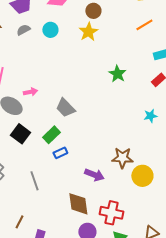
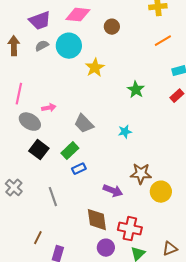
cyan circle: (50, 30) -> (69, 46), size x1.6
yellow star: (88, 32) -> (95, 68), moved
cyan star: (150, 116) -> (125, 132), moved

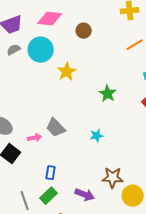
pink arrow: (49, 108) -> (35, 138), moved
green rectangle: (70, 151) -> (49, 196), moved
blue rectangle: (79, 169) -> (51, 173), turned -56

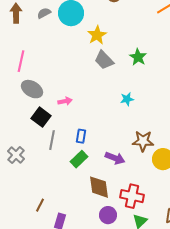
gray trapezoid: (56, 128) -> (104, 60), moved
gray line: (25, 201) -> (52, 140), moved, turned 30

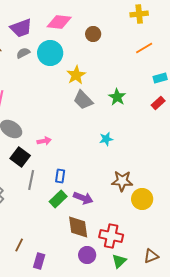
purple arrow: (115, 158) -> (83, 198), moved

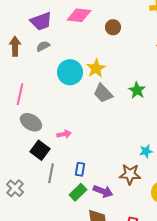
cyan circle: (50, 53) -> (70, 72), moved
cyan star: (106, 139) -> (146, 151), moved
brown star: (122, 181) -> (130, 174), moved

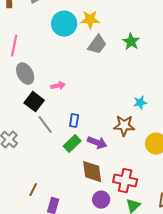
yellow star: (96, 68) -> (90, 20), turned 30
gray trapezoid: (103, 93) -> (97, 45), turned -100
gray ellipse: (31, 122) -> (25, 74), turned 30
gray line: (51, 173) -> (45, 125), turned -48

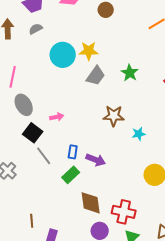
brown star: (124, 126) -> (114, 116), moved
purple arrow: (97, 143) -> (96, 160), moved
brown line: (33, 190) -> (32, 221), turned -32

